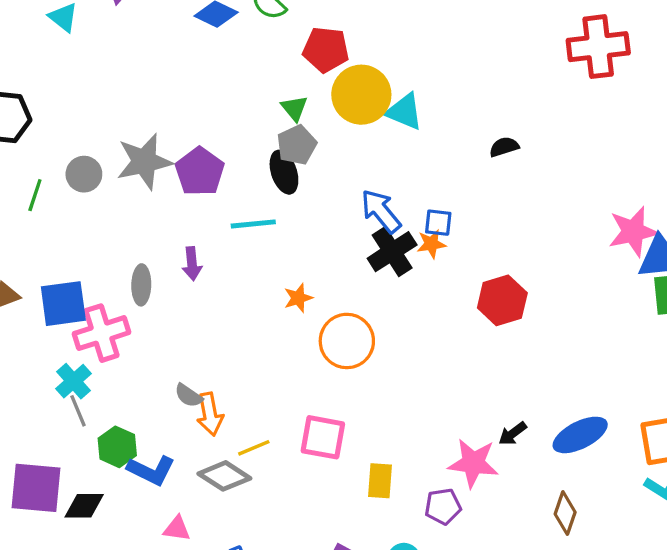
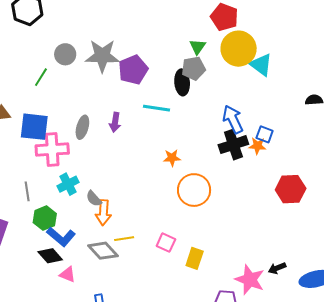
green line: (35, 195) -> (41, 77), moved
cyan cross: (74, 381) -> (68, 184), moved
pink square: (323, 437) -> (166, 243), size x0.7
yellow rectangle: (380, 481) -> (195, 258), moved
black diamond: (84, 506) -> (50, 256), moved, turned 35

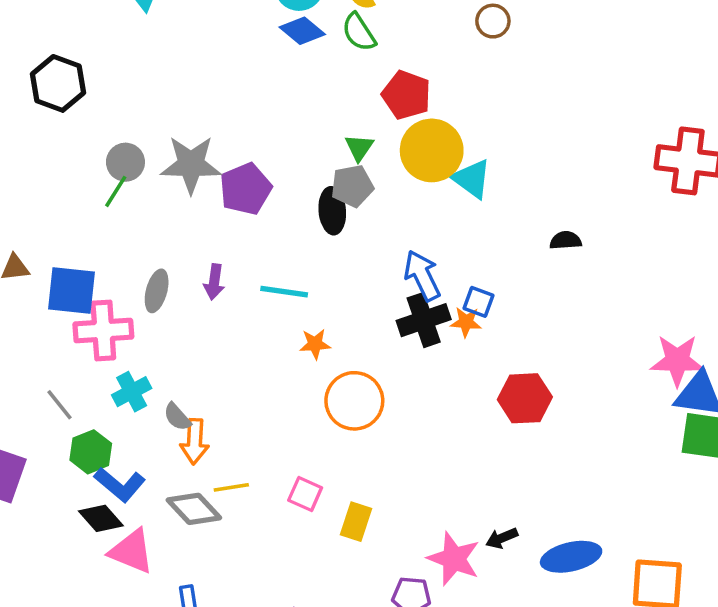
green line: (41, 77) -> (116, 191), moved
cyan line: (157, 108) -> (284, 292), moved
gray line: (27, 191) -> (59, 405), turned -30
pink triangle: (68, 274) -> (132, 551), size x1.6

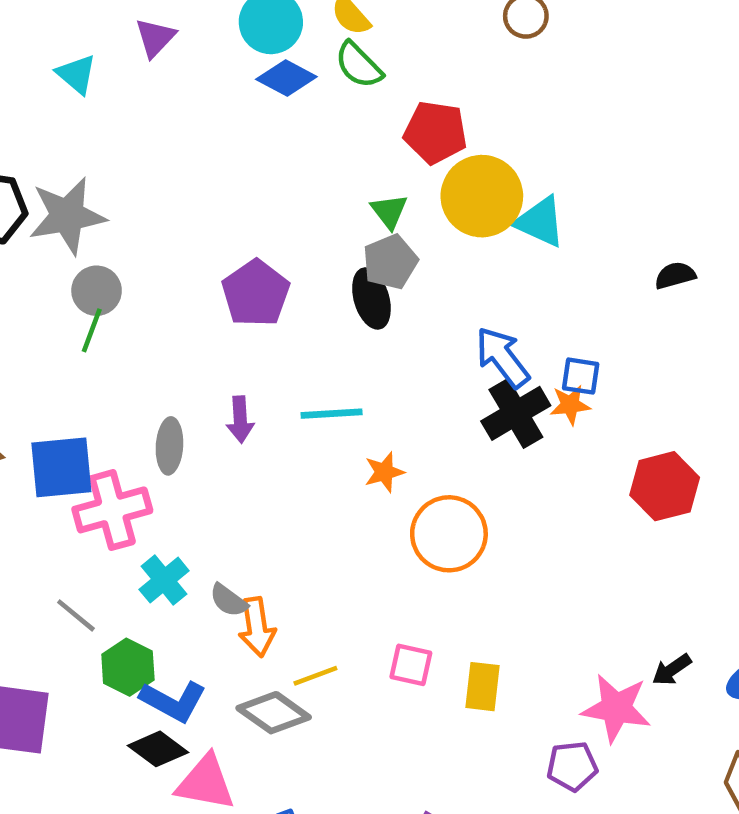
gray star: (191, 164) -> (67, 216), moved

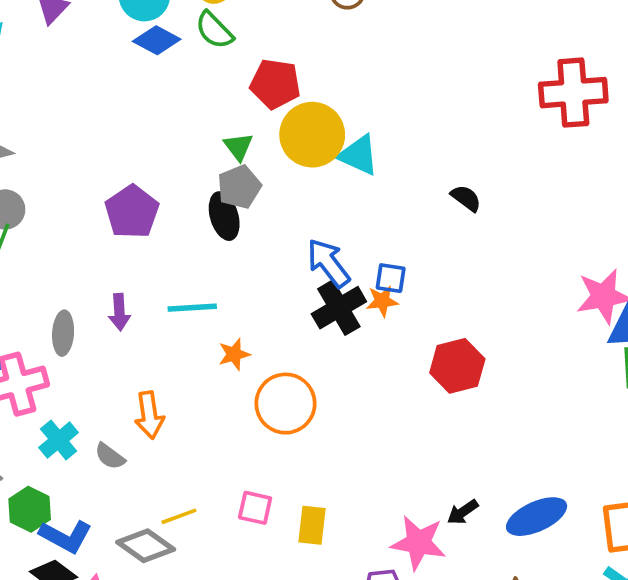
black semicircle: (675, 275) -> (466, 198), turned 52
orange arrow: (257, 627) -> (149, 415), moved

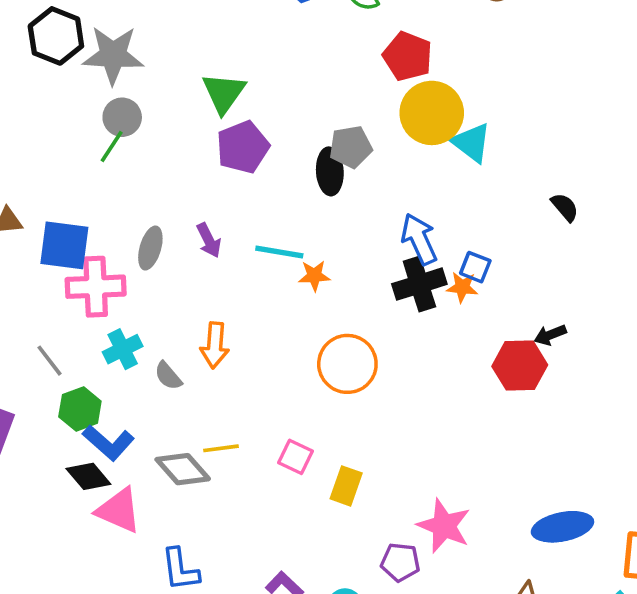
green triangle: (238, 147) -> (224, 93), moved, size x1.5
purple arrow: (119, 312) -> (209, 240), turned -36
orange star: (234, 354) -> (314, 276), moved
black arrow: (463, 512) -> (550, 335), moved

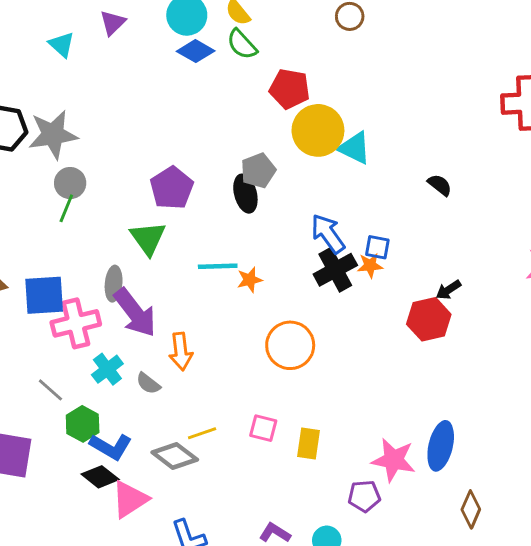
green triangle: (224, 93) -> (148, 238), moved
purple arrow: (209, 240) -> (135, 313), moved, size x1.8
pink triangle: (119, 510) -> (130, 499), turned -45
blue ellipse: (562, 527) -> (441, 446), moved, turned -54

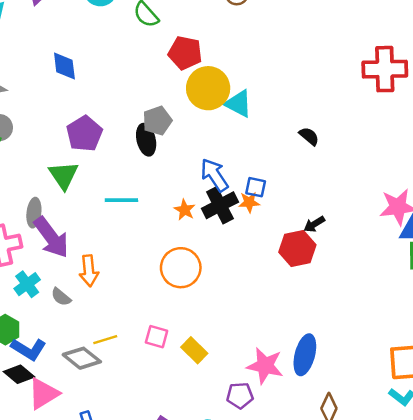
blue diamond: (196, 51) -> (64, 66), moved, turned 52
orange star: (250, 280) -> (185, 210), moved, turned -30
yellow rectangle: (309, 444) -> (194, 350), turned -55

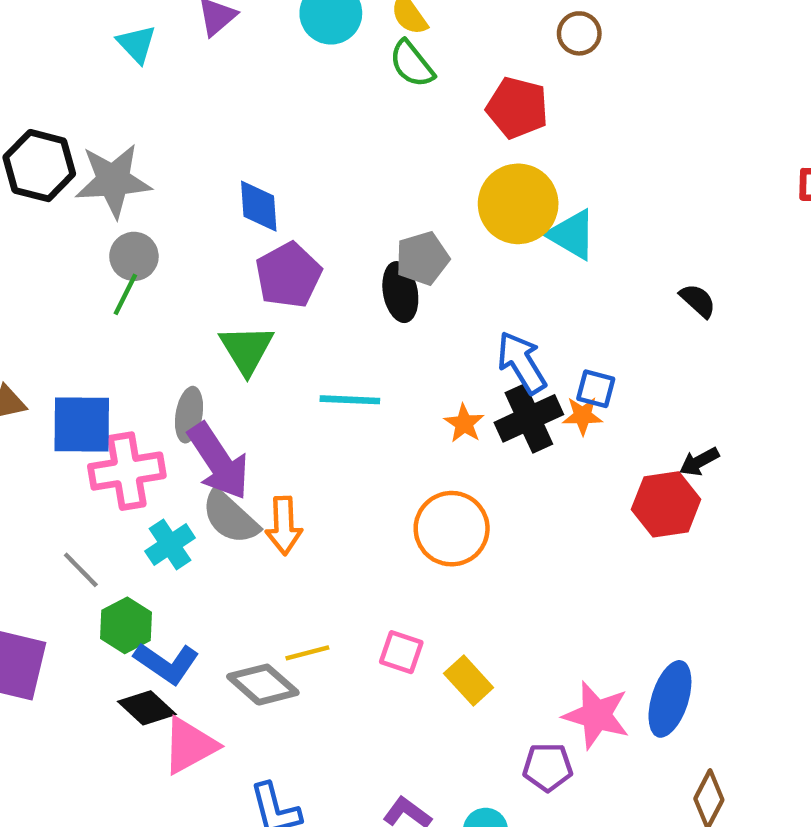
red pentagon: (185, 53) -> (517, 108), moved
blue diamond: (64, 66) -> (259, 206), moved
gray semicircle: (61, 297) -> (230, 517), moved, size x1.6

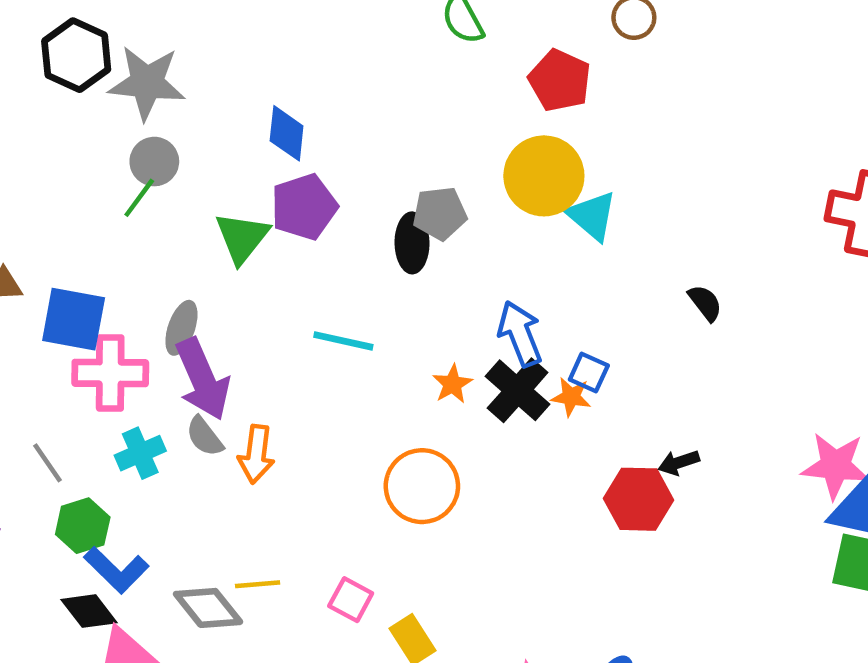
green triangle: (247, 349) -> (242, 238), moved
black cross: (529, 418) -> (518, 390), turned -34
gray semicircle: (230, 517) -> (205, 436), size x0.7

